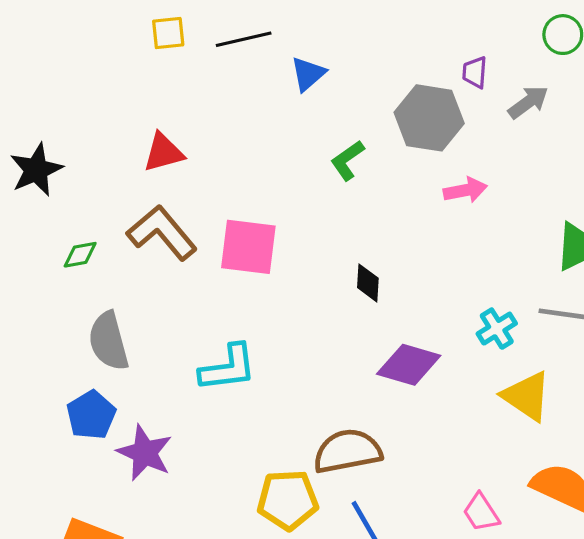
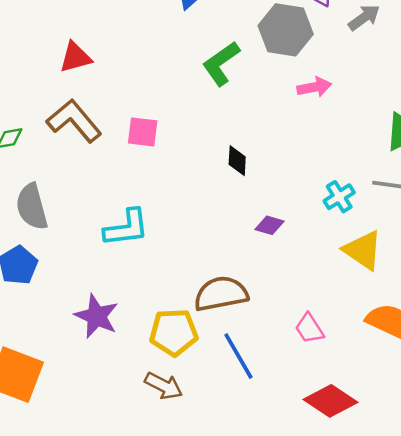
green L-shape: (347, 160) -> (221, 64), size x1.4
pink square: (248, 247) -> (143, 132), size x0.7
purple diamond: (409, 365) -> (269, 225), size x0.6
purple star: (145, 453) -> (97, 316), moved
pink trapezoid: (481, 512) -> (309, 329), moved

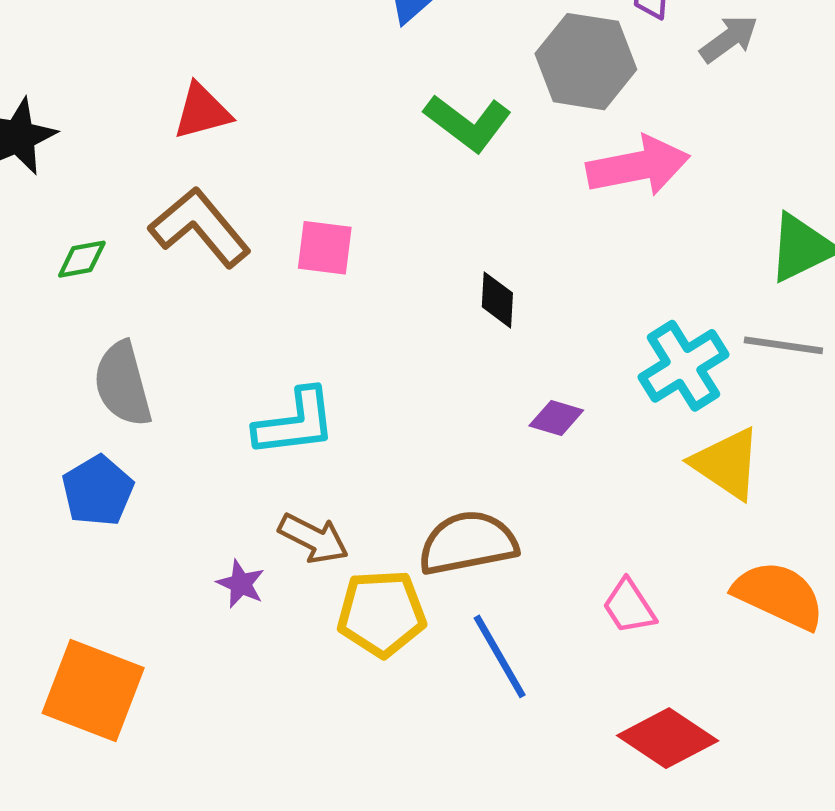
green L-shape: (221, 64) -> (468, 123), turned -108
pink arrow: (314, 87) -> (638, 166), size x1.6
cyan cross: (339, 197) -> (684, 366), size x1.5
purple star: (97, 316) -> (241, 584), size x0.6
brown arrow: (164, 386) -> (313, 538), moved

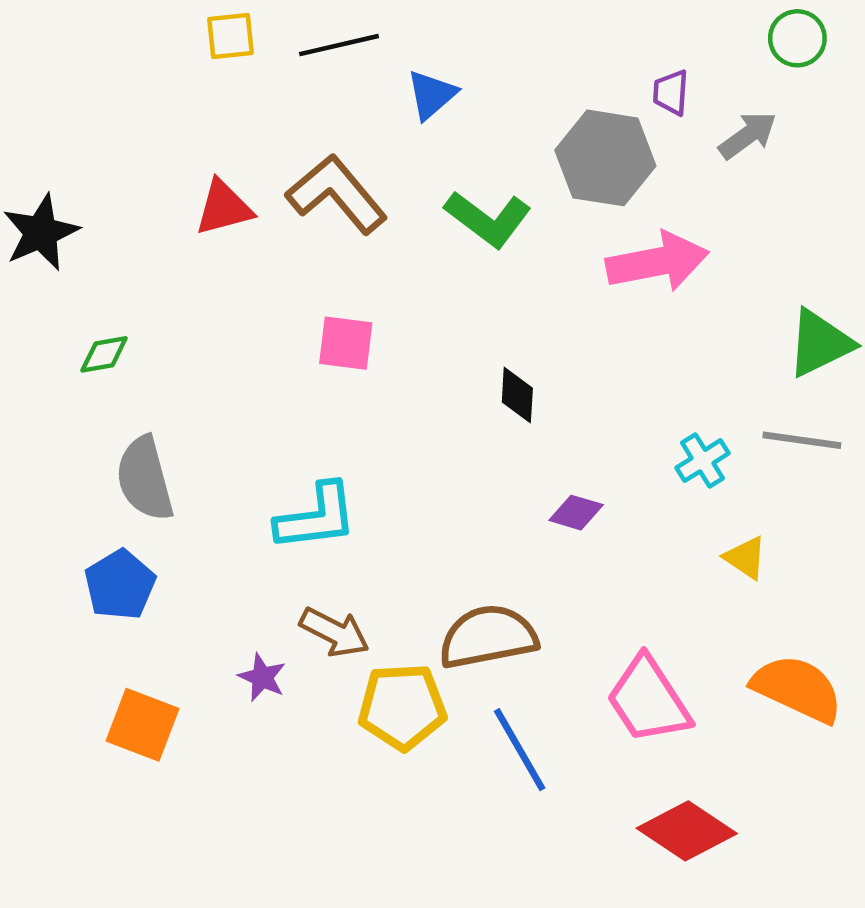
brown L-shape: (200, 227) -> (337, 194), moved
cyan cross: (684, 366) -> (703, 461), size x0.6
yellow triangle: (727, 463) -> (745, 558), size x0.6
pink trapezoid: (629, 607) -> (648, 700), size x1.6
orange square: (93, 691) -> (142, 725), moved, size x0.7

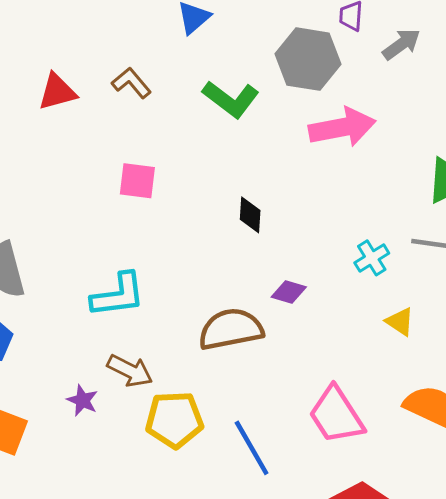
brown L-shape: (337, 194) -> (131, 83), size x0.6
brown semicircle: (488, 637) -> (231, 329), moved

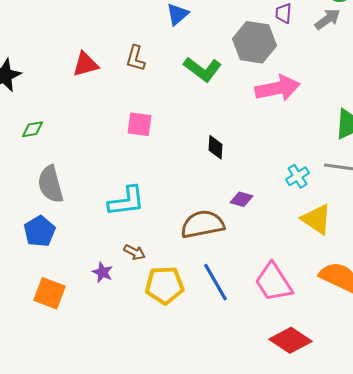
gray arrow: (401, 44) -> (328, 19), moved
brown L-shape: (131, 83) -> (136, 58), turned -124
yellow triangle: (400, 322) -> (316, 219), size x1.6
brown arrow: (130, 371) -> (134, 252), size x0.7
blue line: (252, 448) -> (216, 282), moved

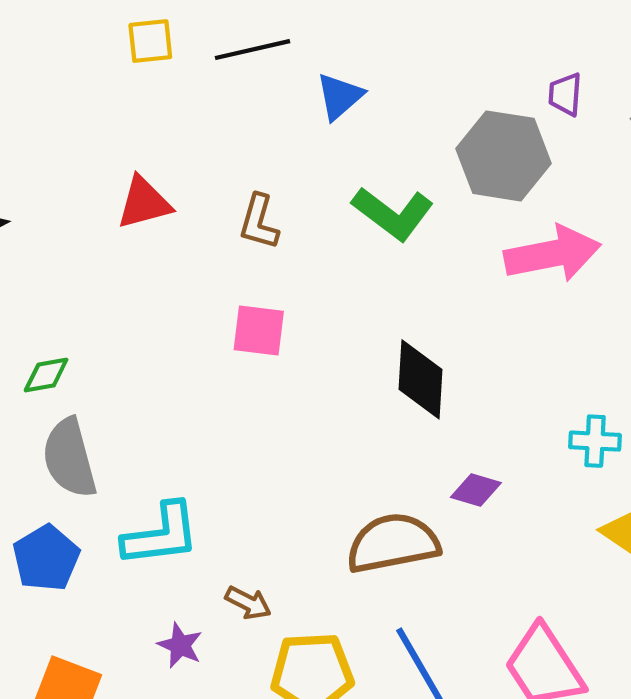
brown L-shape: (136, 58) -> (259, 222), moved
green diamond: (32, 129) -> (46, 375), moved
black diamond: (216, 147) -> (421, 379), size x1.5
cyan cross: (298, 176) -> (595, 441), turned 35
cyan L-shape: (126, 201) -> (161, 535), moved

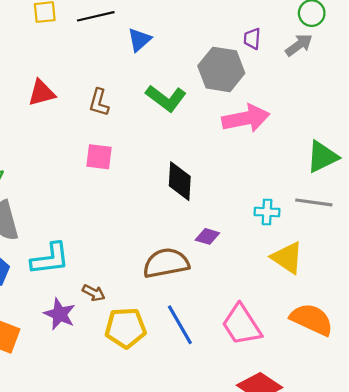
purple star: (180, 645) -> (60, 314), size x1.4

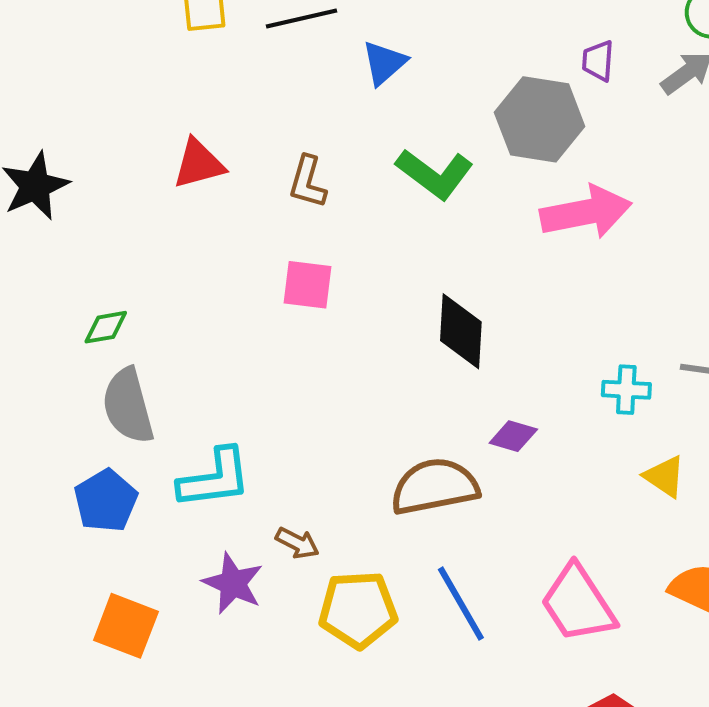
yellow triangle: (287, 258) -> (665, 476), size x0.7

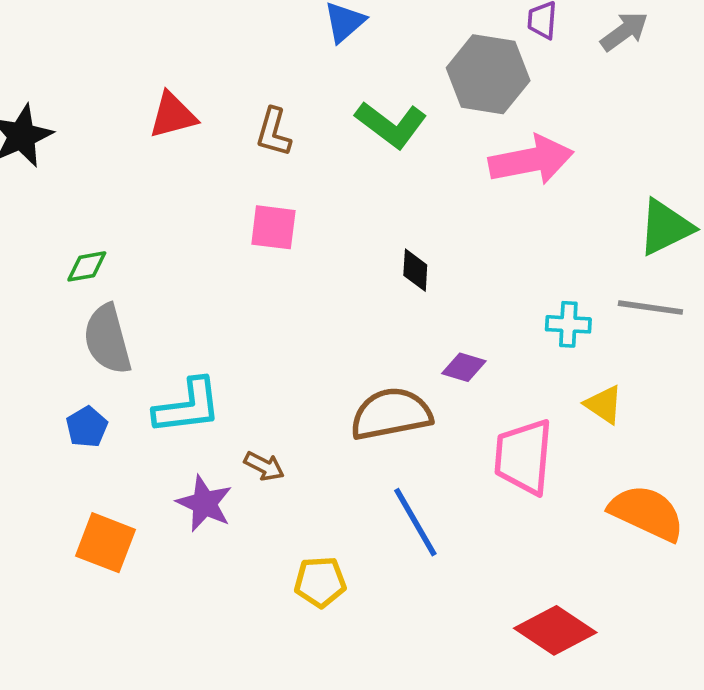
black diamond: (461, 331) -> (415, 270), size x0.6
blue pentagon: (106, 501) -> (87, 427), size x0.7
pink trapezoid: (578, 604) -> (524, 457), moved, turned 38
yellow pentagon: (358, 610) -> (320, 582), moved, size x0.7

